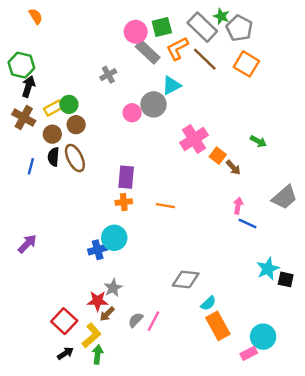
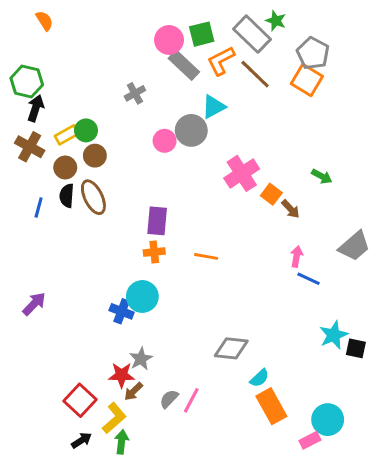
gray pentagon: (239, 28) -> (313, 53), moved
blue cross: (98, 250) -> (122, 311), turned 36

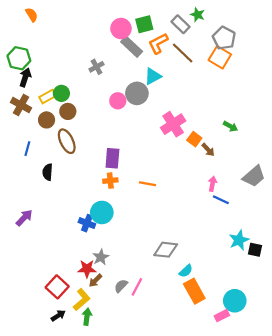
gray rectangle: (252, 34) -> (180, 24), size x0.7
black semicircle: (67, 196) -> (48, 172), moved

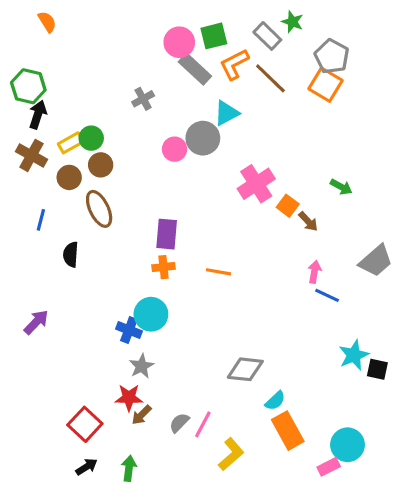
gray star: (101, 257) -> (142, 366), moved
yellow L-shape: (82, 300) -> (231, 454), moved

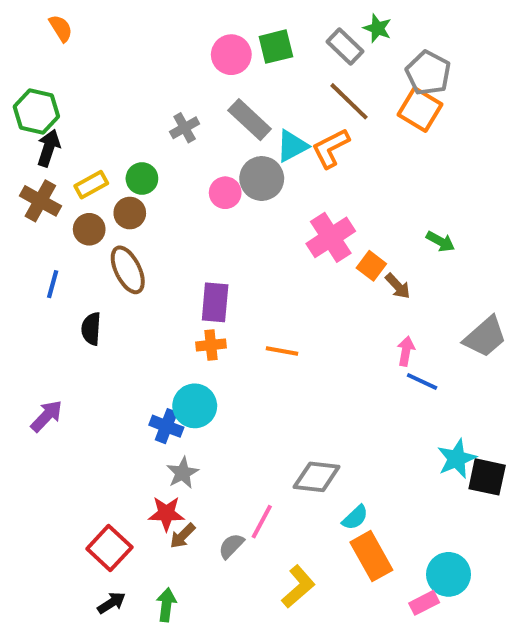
orange L-shape: (234, 64) -> (331, 148), moved
gray rectangle: (195, 69) -> (250, 120), moved
green circle: (91, 138) -> (142, 179), moved
black square: (377, 369) -> (487, 477), size x1.4
pink line: (203, 424) -> (262, 522), moved

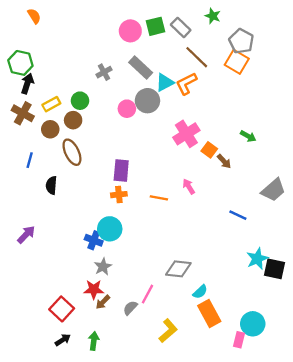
gray rectangle: (345, 47) -> (181, 27), moved
pink arrow: (406, 351) -> (189, 187), moved, turned -42
pink rectangle: (424, 603) -> (239, 340), turned -49

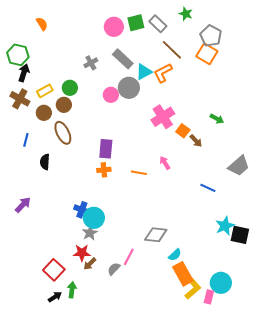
orange semicircle: (34, 16) -> (42, 24), moved
cyan circle: (110, 229) -> (94, 218), moved
yellow L-shape: (168, 331) -> (193, 289), moved
green arrow: (94, 341) -> (72, 290), moved

